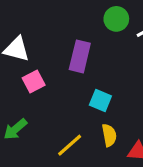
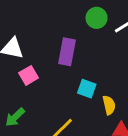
yellow semicircle: (109, 135) -> (109, 105), moved

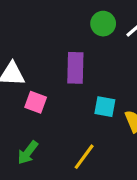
pink square: (29, 75) -> (36, 102), turned -30

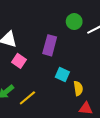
yellow line: (84, 157) -> (27, 98), moved

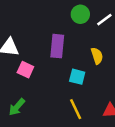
yellow semicircle: (78, 88) -> (97, 56), moved
yellow line: (27, 98) -> (76, 109), moved, turned -66

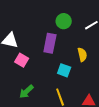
green circle: (80, 14) -> (64, 21), moved
green arrow: (17, 107) -> (26, 92), moved

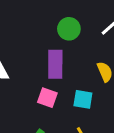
pink square: (22, 60) -> (47, 98), moved

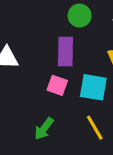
cyan square: (83, 99) -> (93, 87), size x1.4

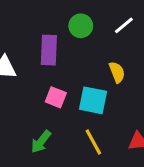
purple rectangle: (66, 51) -> (49, 50), moved

